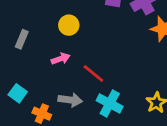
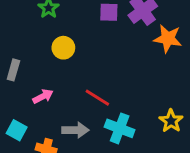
pink arrow: (61, 59) -> (43, 96), moved

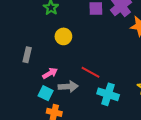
cyan square: (17, 130) -> (46, 93), moved
gray arrow: (75, 130) -> (68, 87), moved

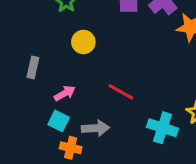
gray arrow: (68, 87) -> (95, 128), moved
cyan cross: (108, 94) -> (162, 128), moved

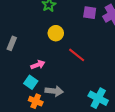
gray rectangle: (33, 67) -> (12, 43), moved
red line: (121, 92) -> (77, 55), moved

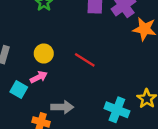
yellow circle: (56, 33) -> (44, 53), moved
cyan square: (31, 82) -> (19, 89), moved

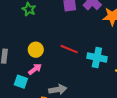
cyan cross: (117, 110) -> (97, 57), moved

